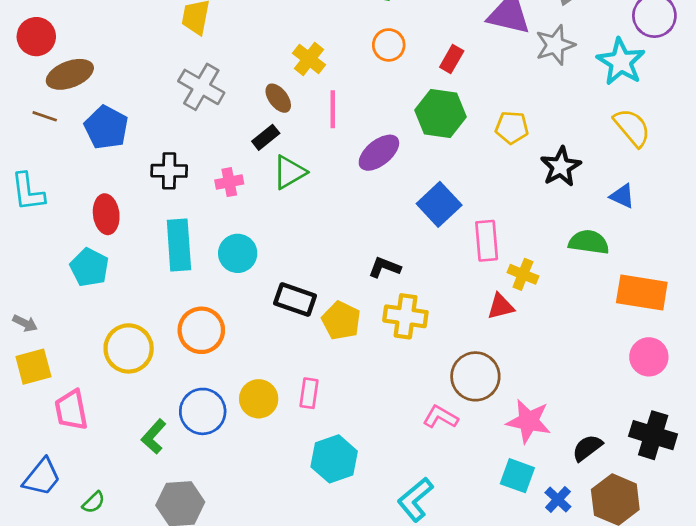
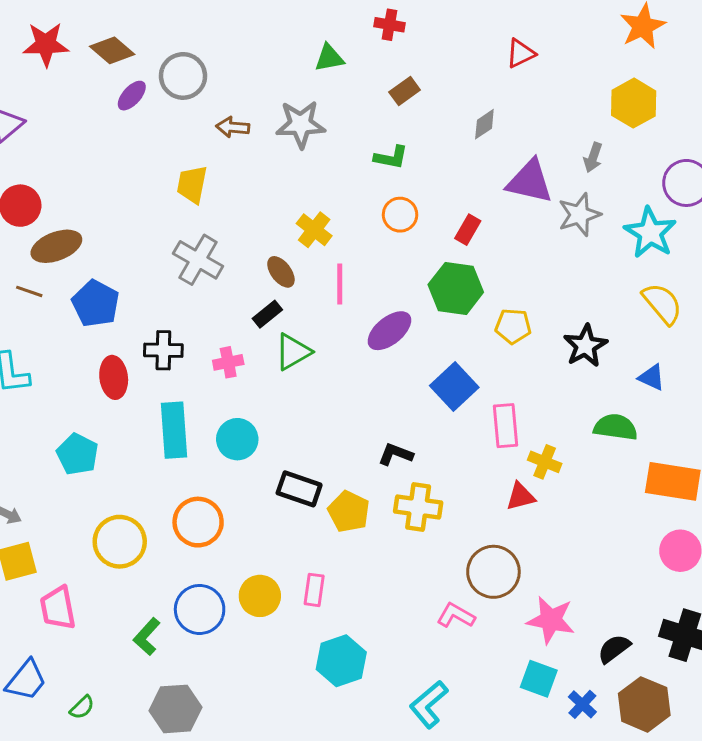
yellow pentagon: (512, 127) -> (513, 326), moved
red ellipse: (106, 214) -> (114, 377), moved

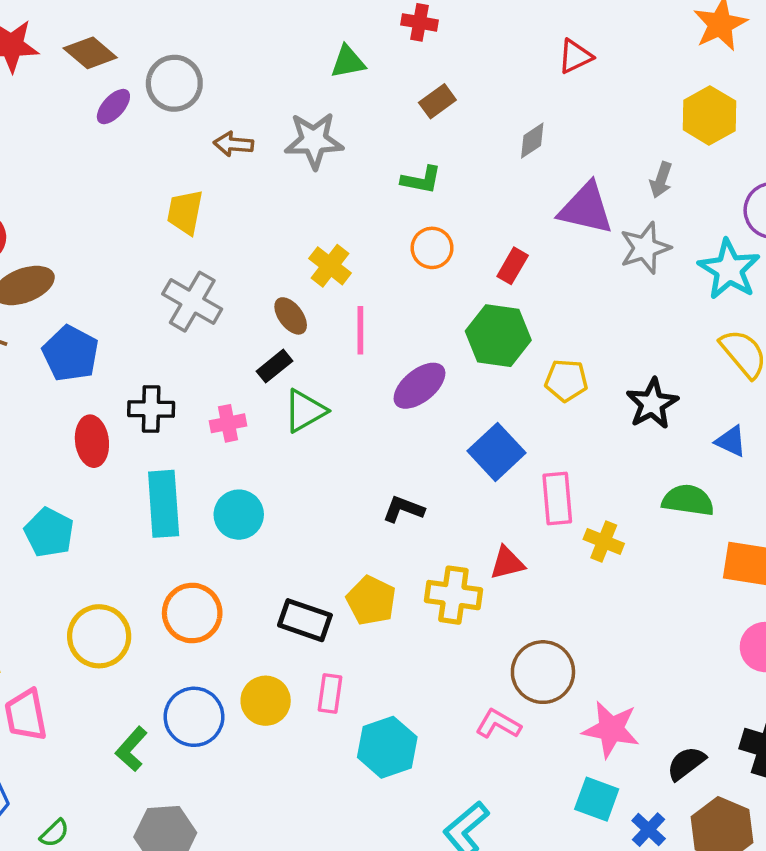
black L-shape: (396, 454) -> (403, 509), moved
black rectangle: (299, 489) -> (305, 620), moved
red triangle: (521, 496) -> (507, 563), moved
cyan hexagon: (341, 661) -> (387, 747), moved

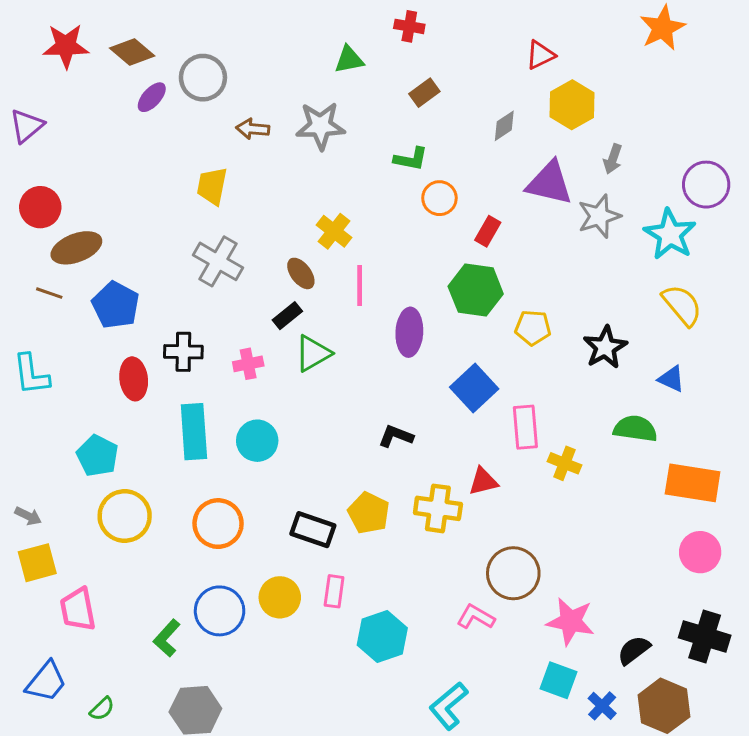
yellow hexagon: (709, 115) -> (572, 105), moved
orange circle: (432, 248) -> (439, 198), moved
purple ellipse: (419, 386) -> (409, 332), turned -48
yellow circle: (99, 636) -> (125, 516), moved

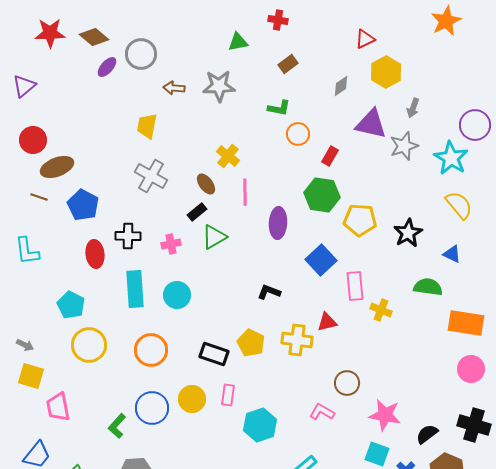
yellow pentagon: (533, 328) -> (360, 220), size x1.4
yellow square: (37, 563) -> (31, 376), turned 32
brown circle: (513, 573) -> (347, 383), size x0.7

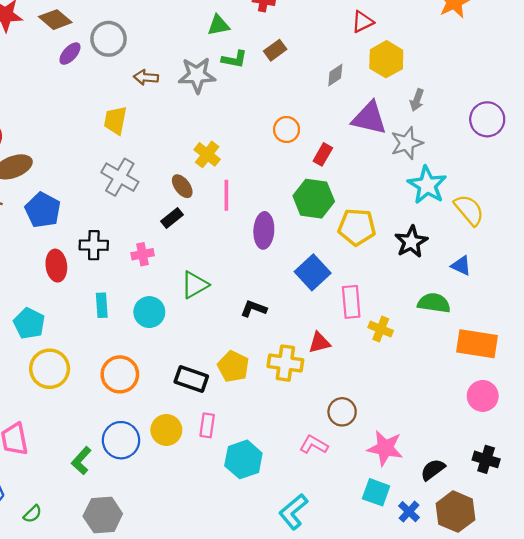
green L-shape: (279, 108) -> (234, 59), moved
cyan star: (451, 158) -> (427, 185), moved
green triangle: (214, 237) -> (195, 285), moved
cyan rectangle: (135, 289) -> (102, 305), size x0.6
black cross: (474, 425) -> (486, 459), size x0.7

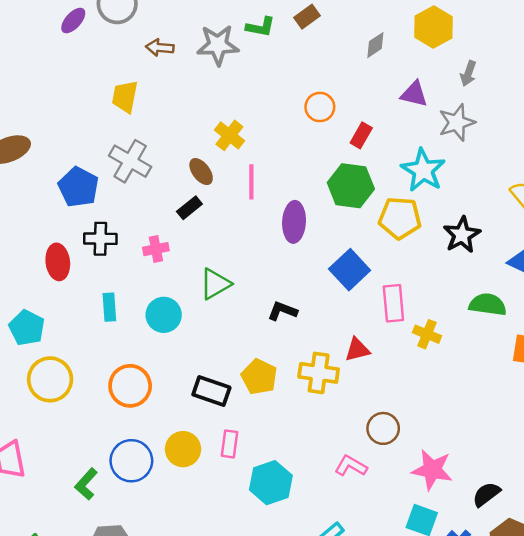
purple triangle: (369, 118) -> (414, 94), size x0.7
cyan star: (427, 185) -> (423, 170), moved
blue pentagon: (43, 210) -> (78, 187), moved

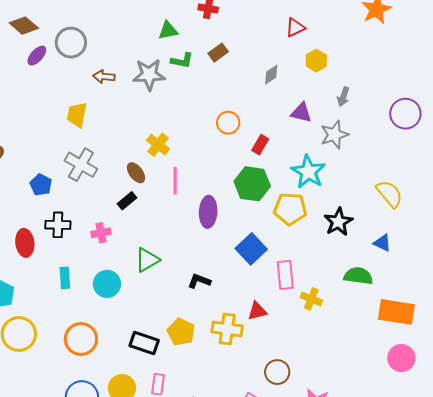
yellow hexagon: (433, 27) -> (316, 61), size x0.7
blue pentagon: (78, 187) -> (41, 185), size x0.7

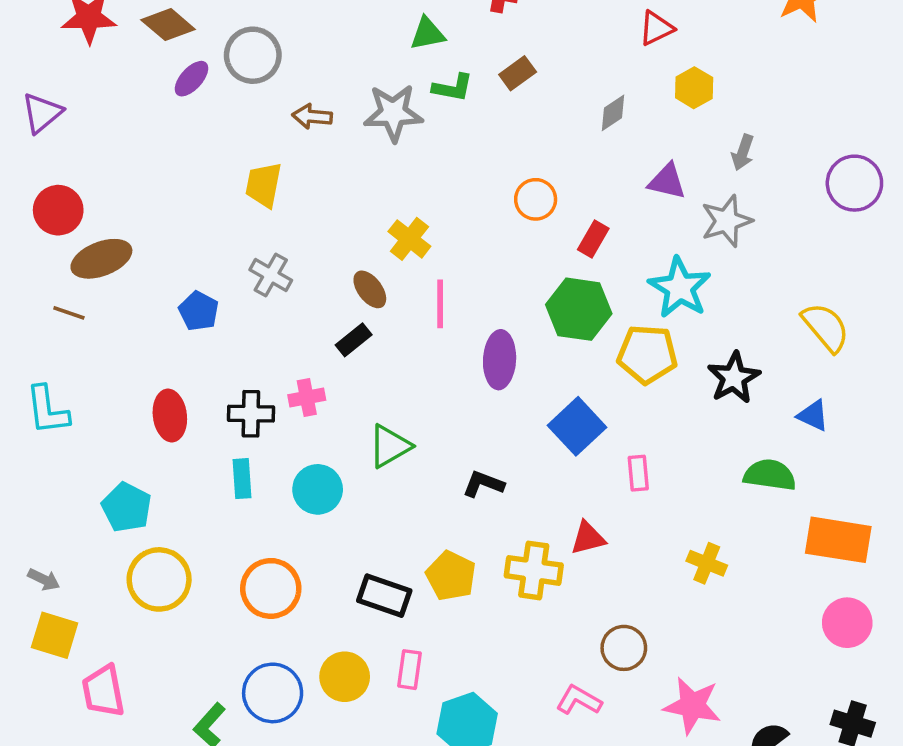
gray cross: (81, 165) -> (271, 275), size x0.7
black cross: (58, 225) -> (251, 414), moved
pink rectangle: (285, 275) -> (638, 473), size x0.7
yellow cross: (311, 299) -> (707, 563), moved

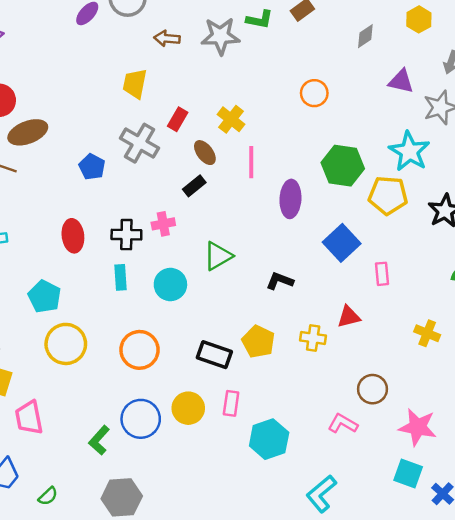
red rectangle: (593, 239) -> (178, 119), moved
gray cross: (271, 275) -> (140, 143), size x1.4
yellow cross: (534, 570) -> (313, 338), size x0.7

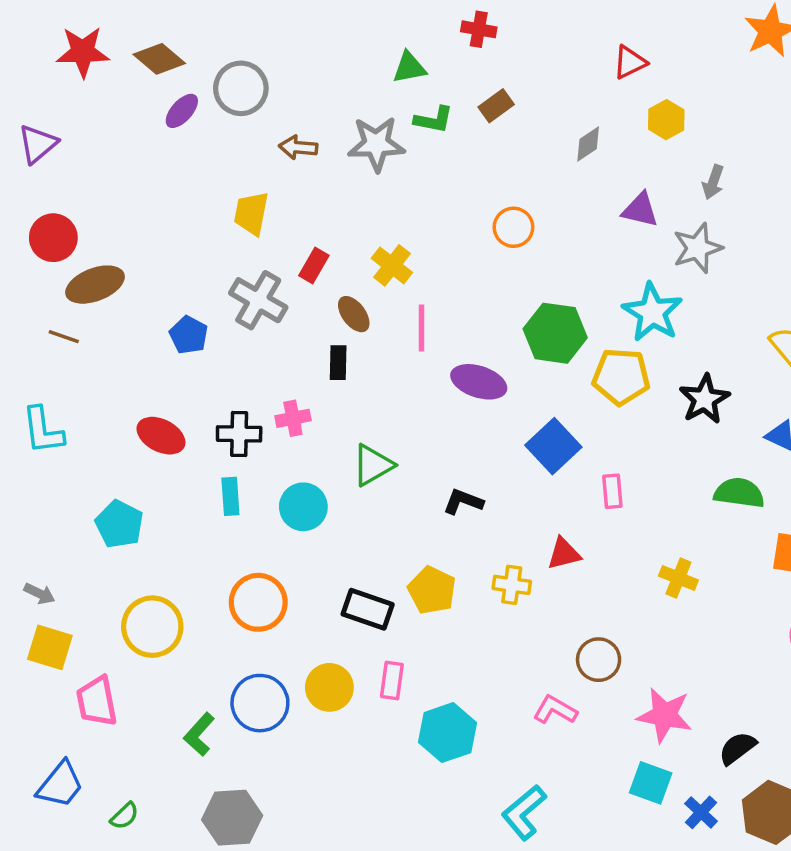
black rectangle: (194, 186) -> (338, 363), turned -50
purple ellipse: (290, 199) -> (479, 382), turned -75
red ellipse: (73, 236) -> (161, 436), turned -56
yellow circle: (66, 344) -> (152, 627), moved

